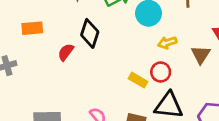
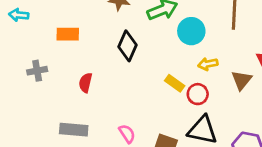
red semicircle: (66, 52) -> (85, 83), moved, turned -30
yellow rectangle: (138, 80) -> (175, 83), moved

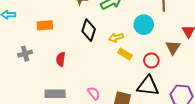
cyan circle: (191, 31) -> (144, 25), moved
yellow arrow: (208, 64) -> (116, 38), moved
red circle: (198, 94) -> (151, 60), moved

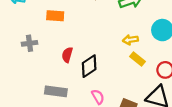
black diamond: (89, 30) -> (89, 66), moved, turned 30

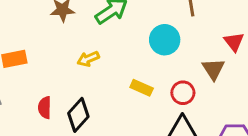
yellow arrow: (130, 40) -> (88, 59), moved

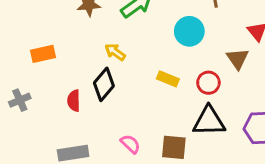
yellow arrow: (88, 59) -> (115, 52), turned 60
black diamond: (78, 115) -> (104, 84), moved

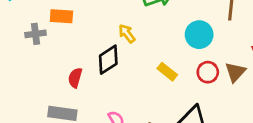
red circle: (208, 83) -> (208, 72), moved
gray cross: (20, 100) -> (36, 34), moved
red semicircle: (74, 101) -> (75, 78), moved

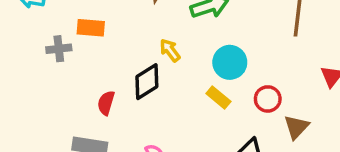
cyan circle: (199, 35) -> (230, 62), moved
brown triangle: (235, 72) -> (296, 127), moved

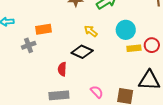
black diamond: (147, 82) -> (82, 52), turned 70
yellow rectangle: (218, 98) -> (134, 48), moved, turned -32

